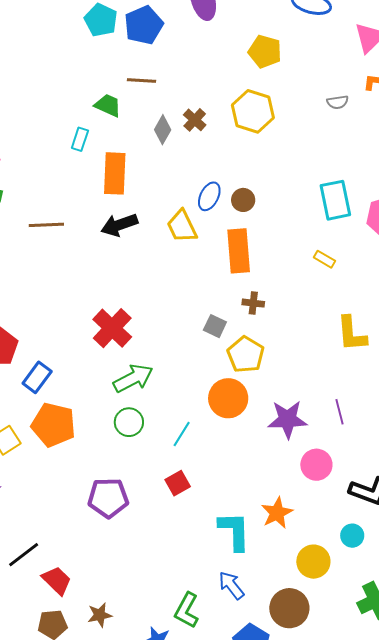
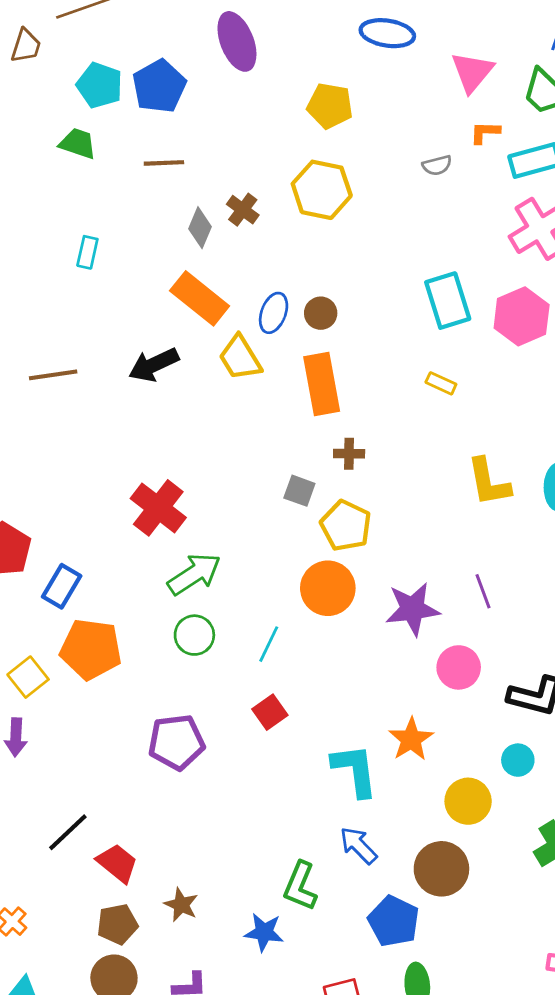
green trapezoid: (108, 105) -> (78, 143), moved
orange rectangle: (115, 173) -> (200, 298), moved, turned -48
brown star: (100, 615) -> (181, 905), turned -30

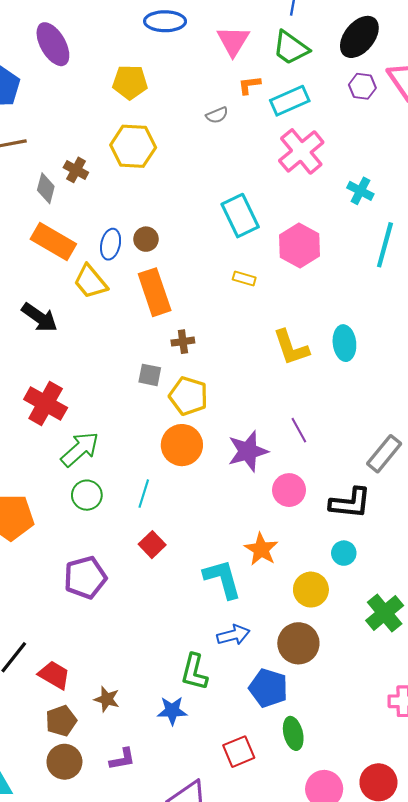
pink hexagon: (522, 316) -> (300, 245), moved
black arrow: (154, 365) -> (40, 317), moved, turned -111
blue arrow: (358, 845) -> (233, 635), turned 128

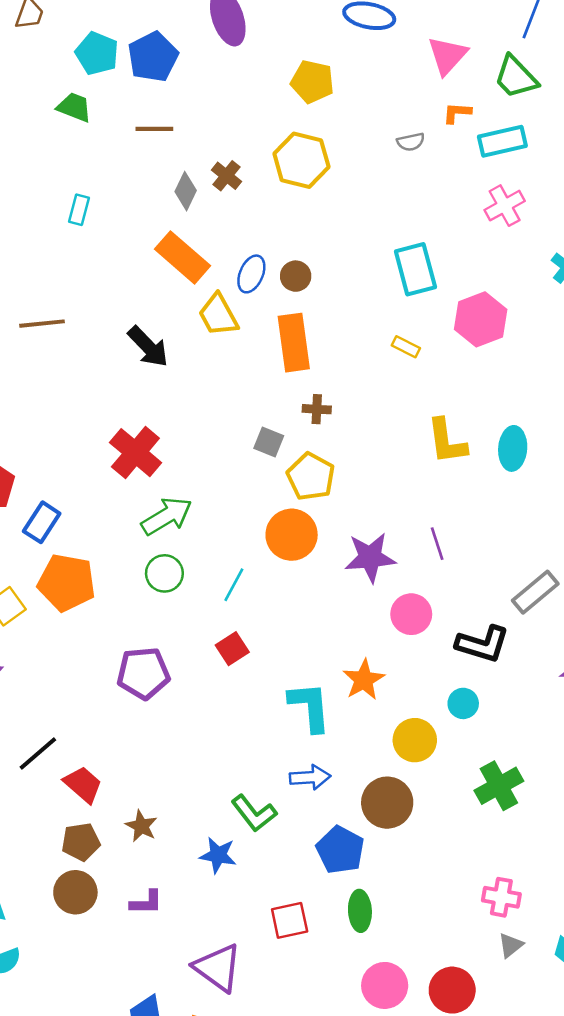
pink cross: (301, 151) -> (505, 206), size x0.7
green L-shape: (194, 672) -> (254, 813), turned -63

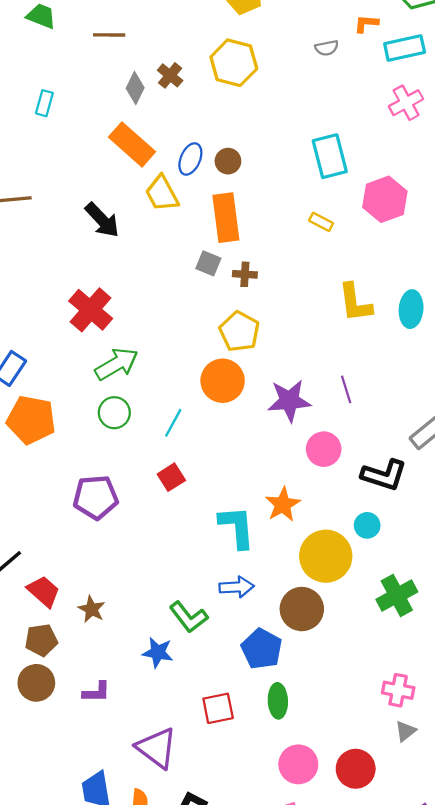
gray square: (269, 442) -> (208, 263), moved
yellow circle: (415, 740) -> (326, 556), size x1.4
brown star: (141, 826) -> (92, 609), moved

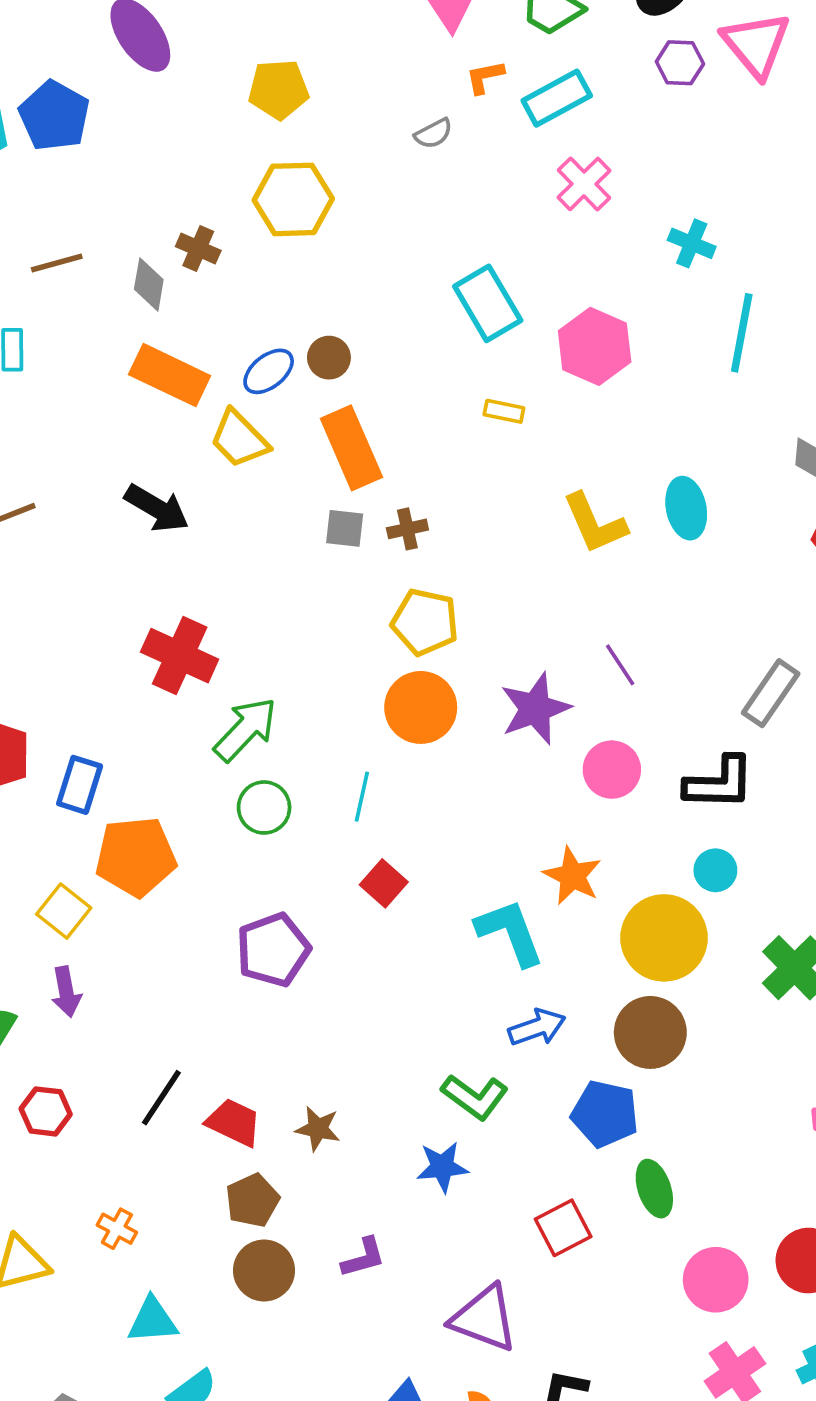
brown line: (109, 35) -> (57, 263), moved
blue ellipse: (190, 159) -> (269, 371), turned 44

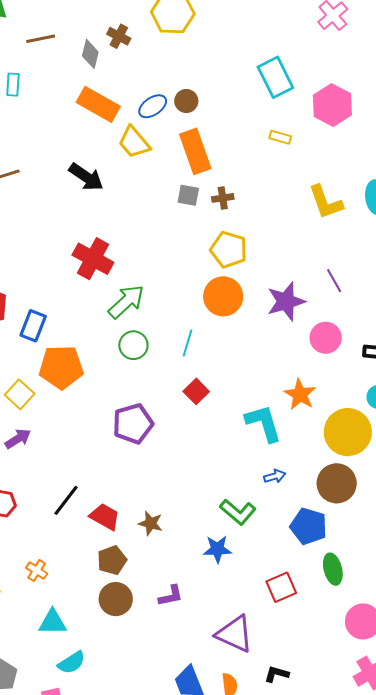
purple arrow: (66, 992) -> (18, 439), turned -116
blue arrow: (537, 1027) -> (275, 476), size x0.7

